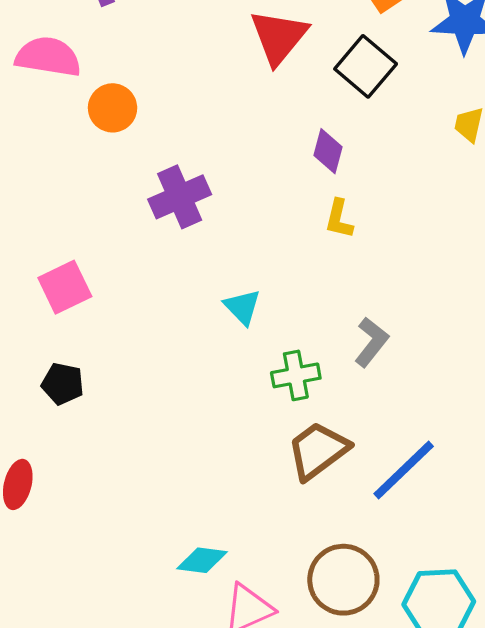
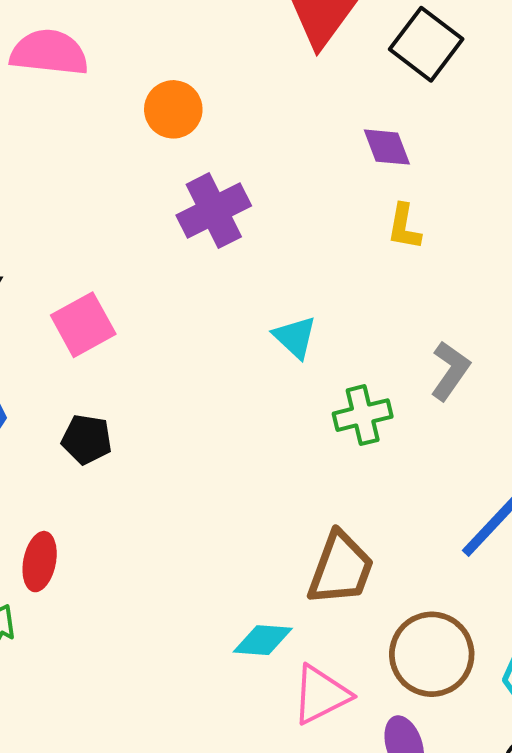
orange circle: (113, 108) -> (173, 109), moved
purple diamond: (328, 151) -> (387, 147), turned -33
brown trapezoid: (318, 450) -> (341, 568), moved, turned 150

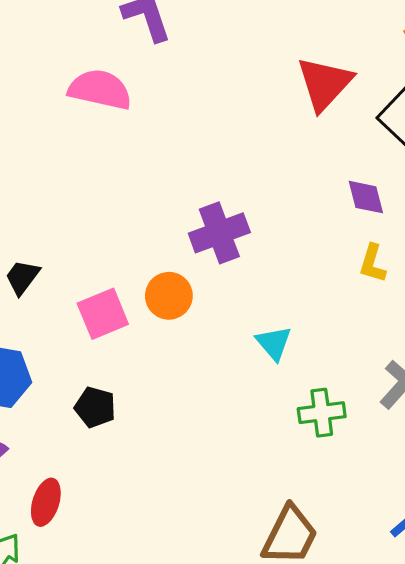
orange circle: (173, 109) -> (169, 296), moved

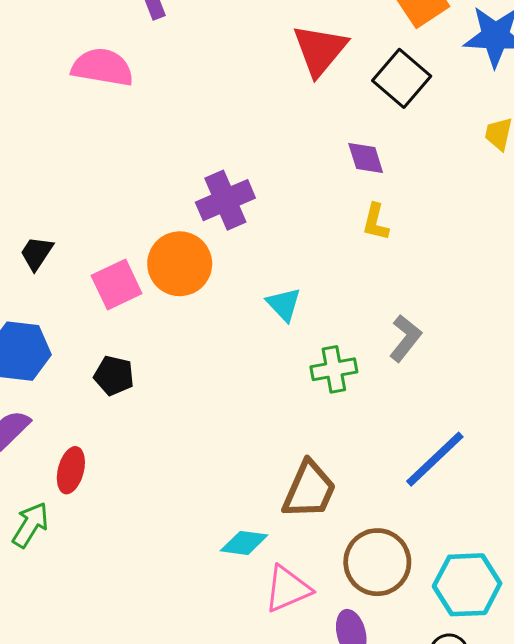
orange circle: (169, 296) -> (180, 264), size x1.4

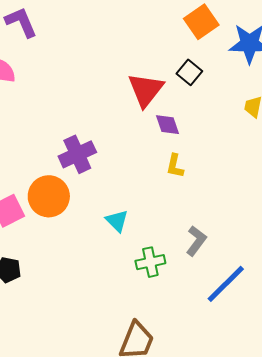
red triangle: (320, 50) -> (146, 90), moved
black square: (402, 78) -> (189, 72), size x0.7
blue line: (435, 459) -> (226, 284), moved

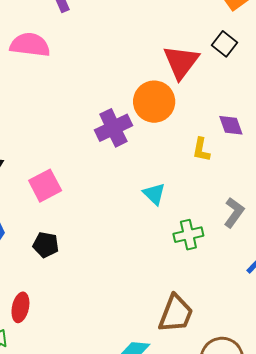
purple diamond: (167, 125) -> (231, 125), moved
yellow L-shape: (175, 166) -> (201, 150), moved
orange circle: (49, 196) -> (154, 102), moved

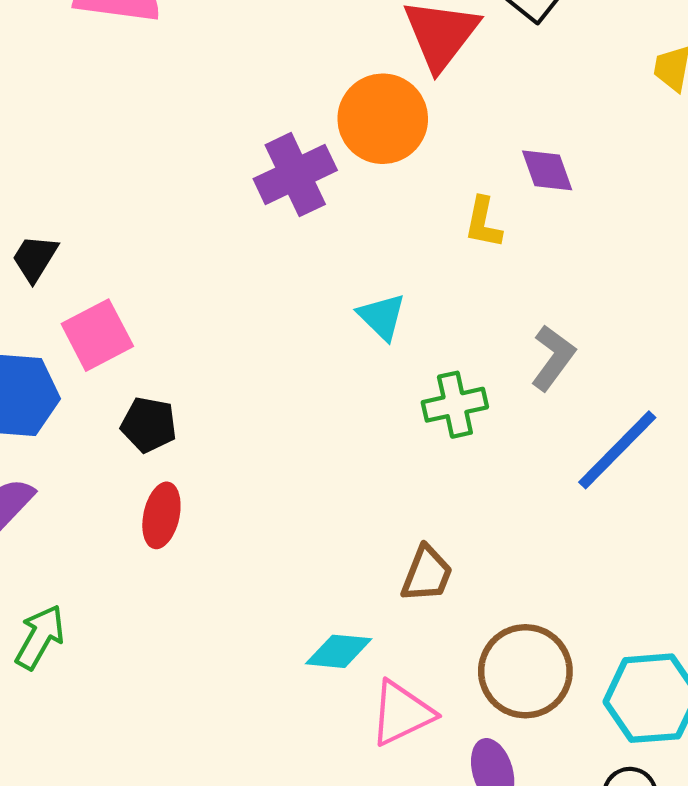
pink square: (45, 186) -> (97, 335), moved
red ellipse: (20, 307) -> (161, 515), moved
brown trapezoid: (176, 314) -> (427, 574), size x0.7

